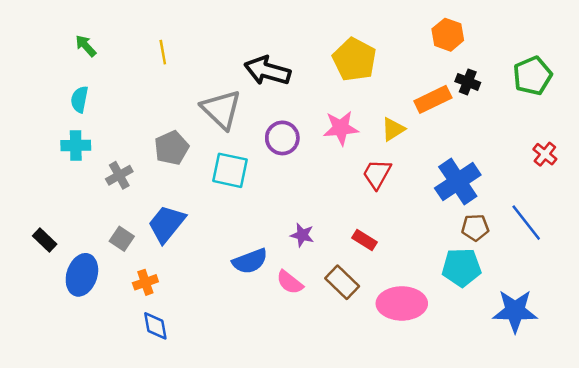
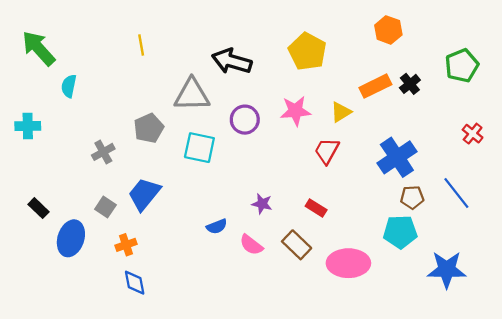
green arrow: (86, 46) -> (39, 48), moved, size x1.8
black cross: (468, 82) -> (410, 84), moved, turned 30
gray triangle: (221, 109) -> (192, 95), turned -45
cyan cross: (76, 145) -> (28, 126), moved
blue semicircle: (250, 261) -> (217, 226), size x0.7

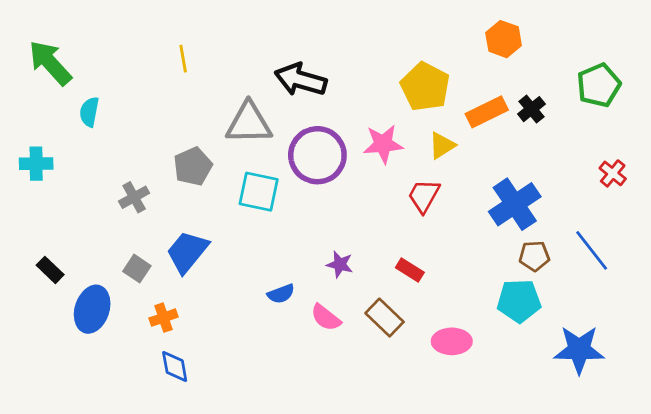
yellow pentagon: (307, 52) -> (425, 87), moved
purple circle: (245, 120) -> (317, 155), size x1.5
pink ellipse: (348, 263) -> (452, 341), size x0.7

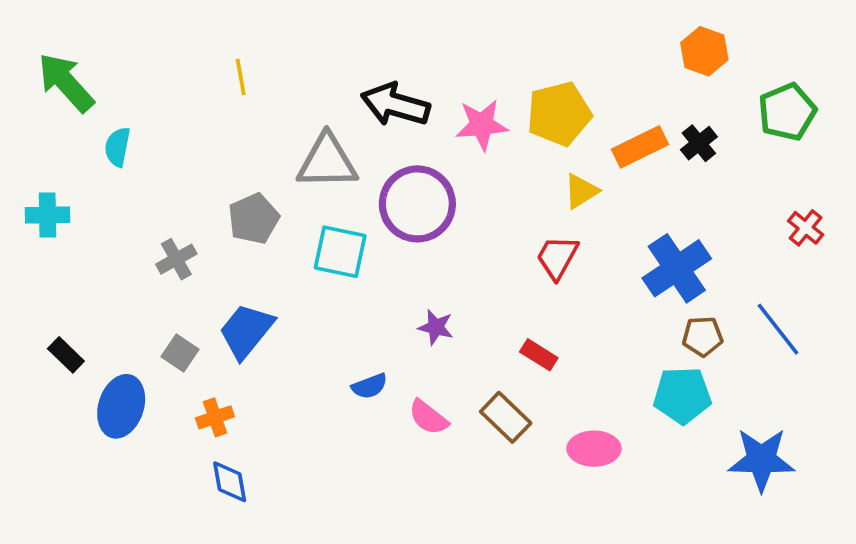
orange hexagon: (504, 39) -> (704, 51), moved
yellow pentagon: (425, 87) -> (559, 114), turned 30
pink star: (383, 144) -> (482, 125), moved
purple star: (340, 264) -> (436, 327), moved

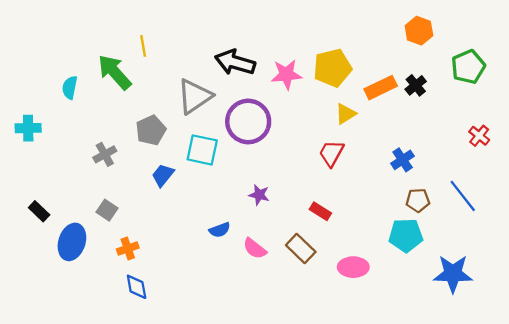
green arrow: (66, 82) -> (115, 72), moved
gray triangle: (327, 162) -> (195, 96), turned -33
blue cross: (677, 268) -> (403, 160), size x0.6
blue trapezoid: (246, 331) -> (163, 175), moved, size x0.7

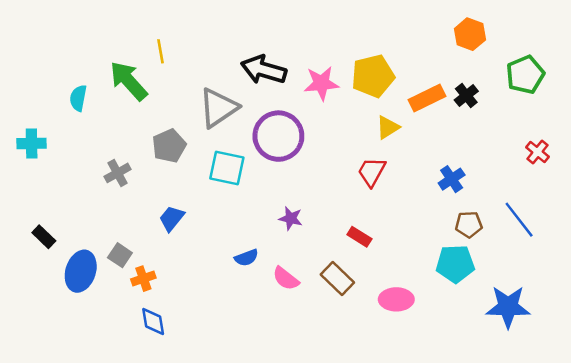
blue trapezoid: (163, 175) -> (172, 218), moved
gray square: (107, 210) -> (120, 255), moved

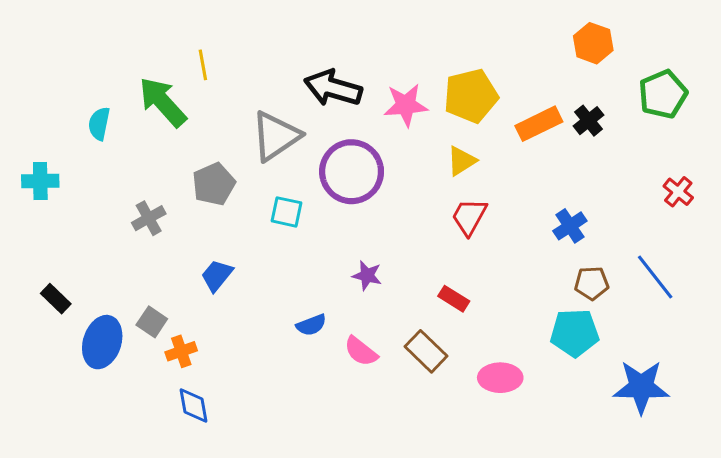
yellow triangle: (388, 127) -> (462, 161), moved
cyan square: (227, 168) -> (287, 212), size x0.7

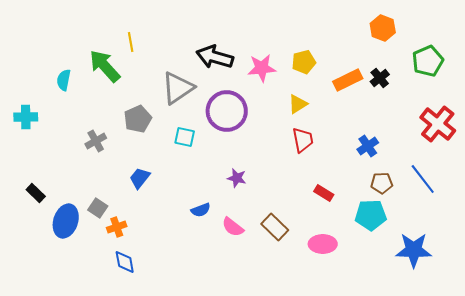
yellow pentagon: (471, 96) -> (304, 62), size x0.7
red cross: (678, 192) -> (438, 124), size x1.8
red trapezoid: (469, 217) -> (303, 140), turned 140
red rectangle: (454, 299) -> (324, 193), moved

